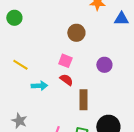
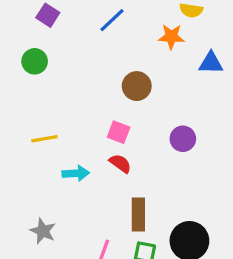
yellow line: (20, 65) -> (44, 139), turned -42
brown rectangle: (83, 100) -> (138, 215), moved

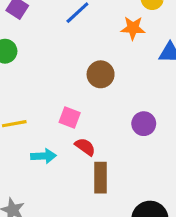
pink square: (119, 132) -> (70, 117), moved
brown rectangle: (138, 215) -> (101, 178), moved

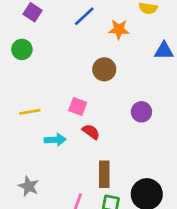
orange star: (133, 28) -> (119, 30), moved
brown rectangle: (101, 178) -> (104, 174), moved

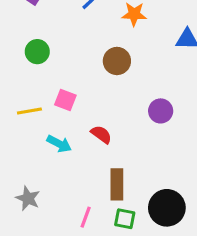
green circle: (22, 49) -> (37, 52), moved
pink square: (78, 107) -> (65, 100), moved
cyan arrow: (55, 140) -> (59, 144), turned 30

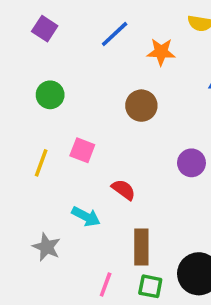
yellow line: (29, 111) -> (41, 163), turned -60
cyan arrow: (59, 144) -> (86, 217), moved
gray star: (28, 198) -> (47, 247), moved

